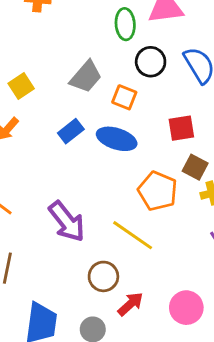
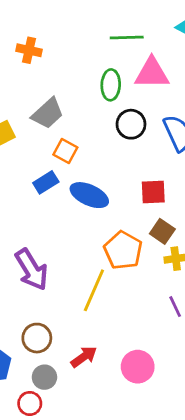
gray trapezoid: (86, 77) -> (48, 113), moved
orange square: (124, 97) -> (65, 151), moved
yellow line: (133, 235) -> (94, 290), turned 72
brown circle: (103, 276) -> (37, 338), moved

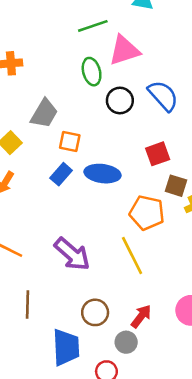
yellow line: (94, 290) -> (132, 255), turned -33
gray circle: (44, 377) -> (126, 342), moved

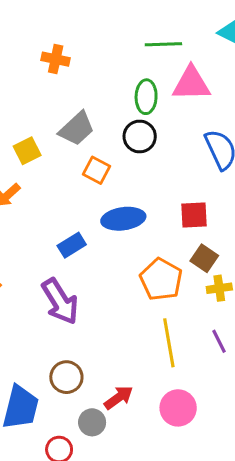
black circle: (120, 100) -> (140, 136), moved
blue rectangle: (61, 174) -> (72, 245), moved
blue ellipse: (102, 174) -> (123, 219), turned -32
yellow line: (132, 255) -> (169, 343), moved

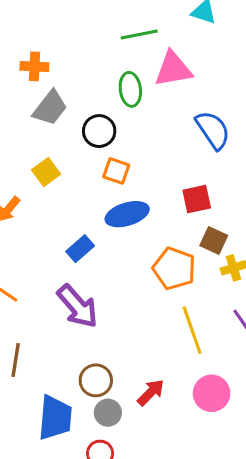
gray trapezoid: (77, 129) -> (50, 108), moved
black circle: (140, 136) -> (99, 131), moved
yellow square: (27, 151) -> (46, 172), moved
orange square: (97, 170) -> (116, 171), moved
gray circle: (92, 422) -> (108, 413), moved

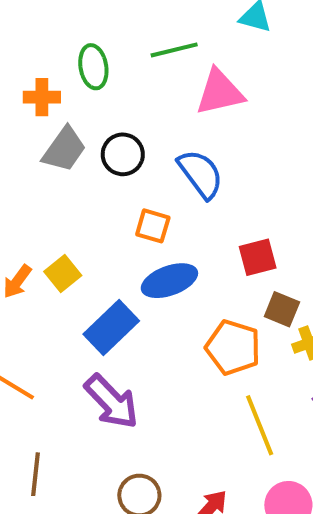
green ellipse: (130, 89) -> (93, 67), moved
blue semicircle: (213, 130) -> (201, 174), moved
black circle: (99, 131) -> (123, 154), moved
yellow square: (46, 172) -> (63, 274), moved
blue rectangle: (80, 249) -> (111, 328), size x1.5

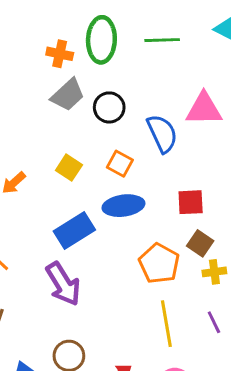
green ellipse: (93, 67) -> (101, 40), size x1.4
pink triangle: (220, 92) -> (204, 109), moved
yellow square: (63, 274) -> (69, 168), moved, turned -30

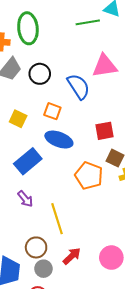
green line: (162, 40) -> (88, 22), moved
blue ellipse: (123, 206) -> (59, 140), turned 36
purple arrow: (63, 284) -> (25, 199), size x0.6
yellow line: (166, 324) -> (57, 219), moved

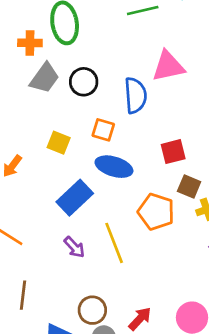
blue semicircle: (78, 86) -> (136, 95), turned 32
yellow line: (57, 219) -> (114, 243), moved

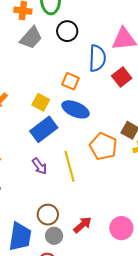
black circle: (84, 82) -> (67, 31), moved
yellow square: (59, 143) -> (41, 102), moved
red square: (173, 152) -> (122, 77), moved, turned -30

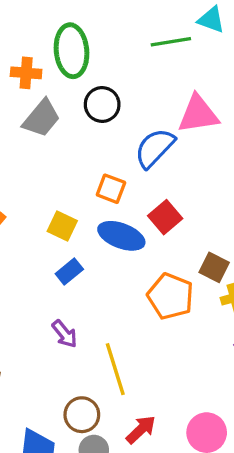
blue semicircle: (97, 58) -> (155, 148), turned -136
red square: (122, 77) -> (165, 217), moved
blue rectangle: (44, 129) -> (69, 272), size x0.6
yellow line: (70, 166) -> (115, 369), moved

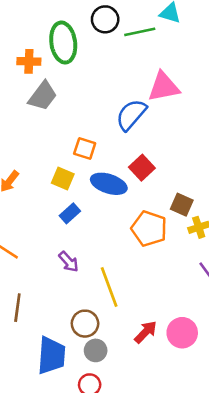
black circle: (102, 104) -> (105, 19), moved
orange square: (111, 189) -> (85, 149), moved
red arrow: (141, 430) -> (146, 332), moved

